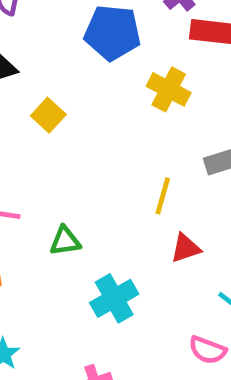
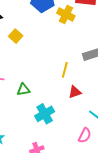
yellow cross: (169, 89) -> (66, 15), moved
pink semicircle: (208, 350) -> (85, 135), turned -84

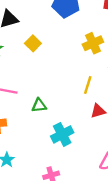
yellow cross: (66, 15) -> (93, 43), moved, turned 36

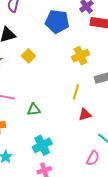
cyan cross: (62, 134) -> (42, 145), moved

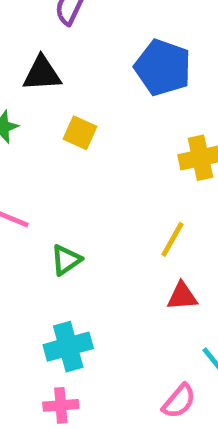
yellow square: (28, 56) -> (80, 133), turned -32
green triangle: (34, 110) -> (66, 260), turned -40

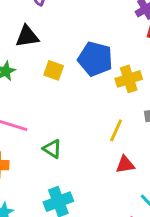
blue pentagon: (163, 68) -> (95, 59), moved
green triangle: (66, 260) -> (52, 149), turned -48

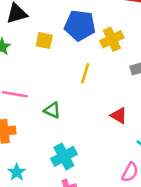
yellow line: (116, 130) -> (85, 73), moved
red triangle: (125, 164) -> (119, 116), turned 48

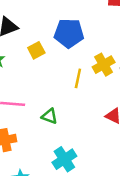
yellow cross: (112, 39) -> (104, 65), moved
yellow square: (44, 41) -> (36, 50), turned -35

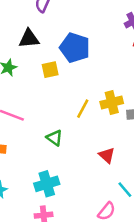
blue pentagon: (69, 33) -> (75, 48), moved
green triangle: (49, 116) -> (55, 138), moved

